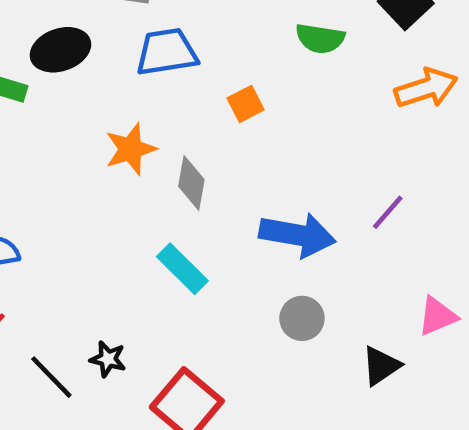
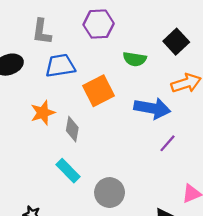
orange square: (246, 104) -> (99, 91), size x1.8
blue arrow: (297, 235) -> (152, 108), moved
gray circle: (302, 318) -> (110, 193), moved, size x1.4

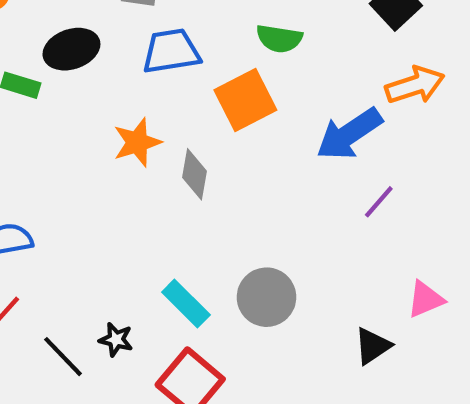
green semicircle: (135, 59) -> (279, 39), moved
blue arrow: (152, 108) -> (349, 134), turned 136
cyan rectangle: (68, 171) -> (186, 304), moved

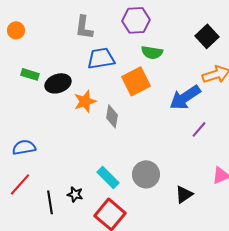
black ellipse: (71, 49) -> (58, 83), moved
black triangle: (373, 346) -> (184, 194), moved
black line: (63, 357) -> (50, 202), turned 35

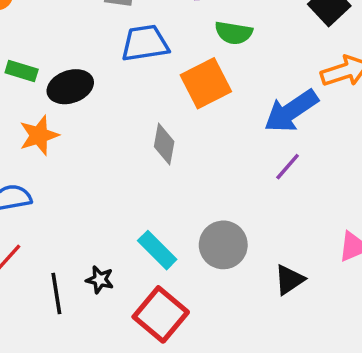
orange star: (85, 101) -> (39, 135), moved
purple line: (199, 129) -> (288, 167), moved

